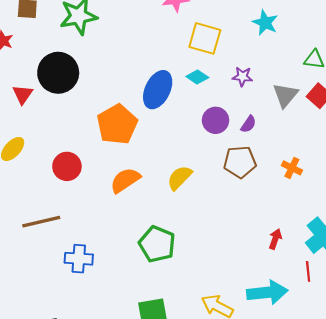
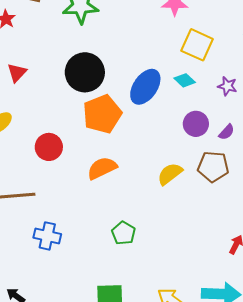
black circle: (58, 73) -> (85, 72), moved
yellow semicircle: (180, 178) -> (170, 174), moved
green pentagon: (157, 244) -> (123, 233), size x0.7

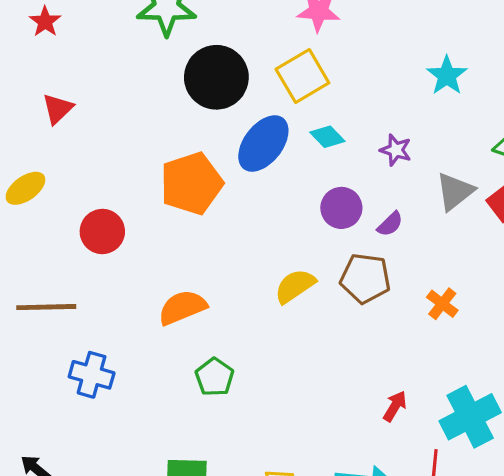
yellow square: (197, 45) -> (302, 76), moved, turned 32
black circle: (85, 72) -> (216, 77), moved
orange semicircle: (102, 168) -> (182, 307), moved

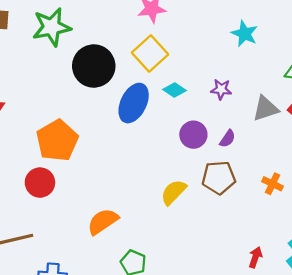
orange pentagon: (191, 183) -> (57, 141), moved
gray triangle: (455, 191) -> (266, 108), turned 32

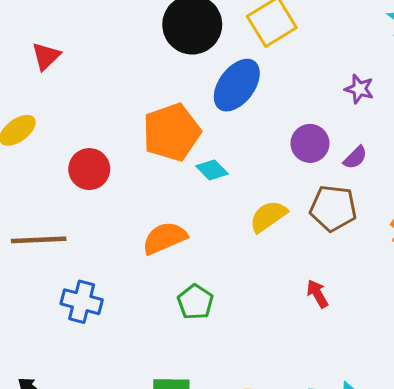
cyan diamond: (175, 90) -> (212, 170), moved
orange pentagon: (57, 141) -> (172, 132), moved
red arrow: (255, 257) -> (317, 294), moved, turned -60

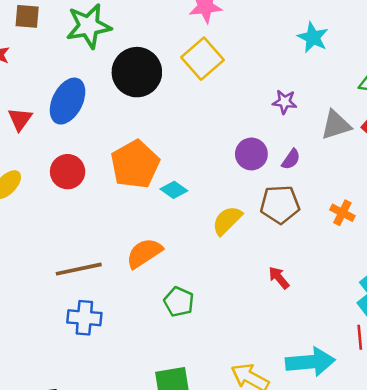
blue ellipse: (237, 85) -> (68, 101), moved
red circle: (89, 169) -> (68, 172), moved
brown line: (39, 240) -> (79, 269), moved

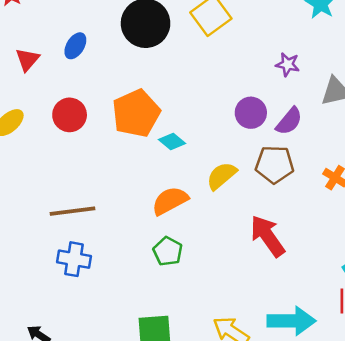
blue ellipse: (68, 101) -> (75, 46), size x0.6
purple semicircle: (291, 159) -> (289, 121), size x1.4
orange semicircle: (144, 253) -> (170, 201), moved
red arrow: (279, 278) -> (268, 236), size x1.8

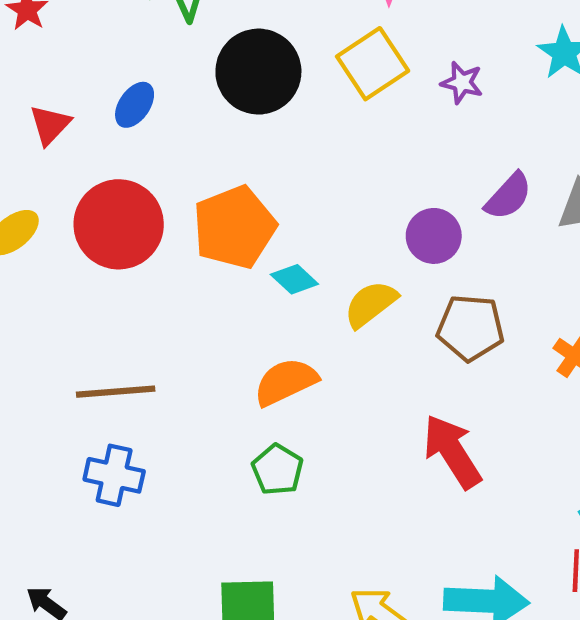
purple star: (288, 64) -> (462, 83), moved
red circle: (70, 115) -> (119, 224), size x1.5
purple semicircle: (289, 121) -> (508, 196), moved
yellow semicircle: (222, 176) -> (371, 304), moved

